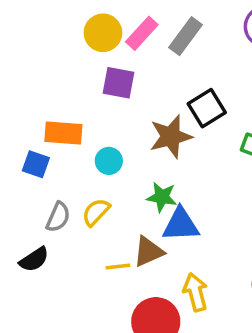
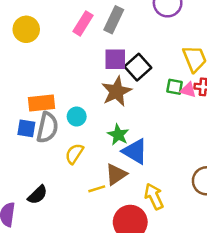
yellow circle: (103, 33) -> (26, 29), moved
purple square: (119, 83) -> (115, 59), moved
green star: (162, 197) -> (118, 135), turned 30
gray semicircle: (58, 217) -> (47, 128), moved, size x1.4
blue triangle: (181, 225) -> (135, 151), turned 44

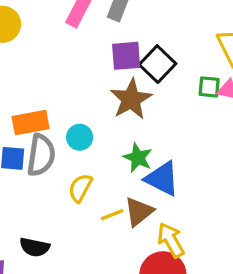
yellow line: (97, 189) -> (112, 215), moved
black semicircle: (38, 195) -> (35, 247), turned 60
yellow arrow: (154, 196) -> (171, 240), moved

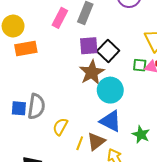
orange rectangle: (31, 123) -> (26, 48), moved
cyan circle: (80, 137) -> (110, 90), moved, size x1.6
green star: (138, 158) -> (141, 134), moved
yellow line: (112, 215) -> (80, 143), turned -48

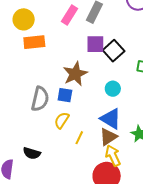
brown star: (92, 72) -> (75, 74), moved
cyan circle: (110, 90) -> (113, 89), size x0.6
blue square: (19, 108) -> (65, 95), moved
brown triangle: (96, 141) -> (108, 137), moved

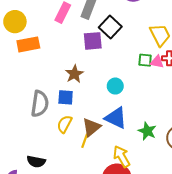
black square: (114, 51) -> (110, 27), moved
brown star: (75, 74) -> (74, 74), size x0.7
brown triangle: (108, 137) -> (92, 127), moved

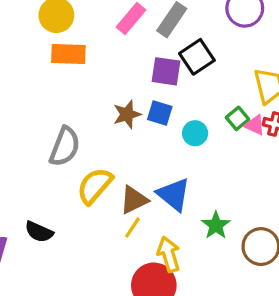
green square: (145, 60) -> (237, 118), turned 32
cyan circle: (115, 86) -> (195, 133), moved
blue square: (66, 97) -> (160, 113), moved
yellow semicircle: (65, 124) -> (95, 186), size x1.4
yellow line: (85, 141) -> (132, 227), moved

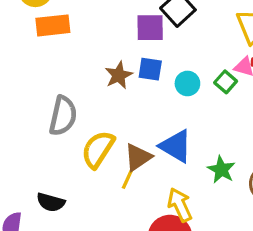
green square: (237, 118) -> (226, 82), moved
yellow line: (132, 227) -> (128, 178), moved

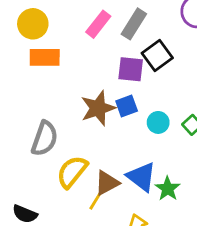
blue square: (150, 69) -> (127, 106), turned -35
brown star: (119, 75) -> (98, 108), size x1.4
green star: (221, 170) -> (168, 189), moved

